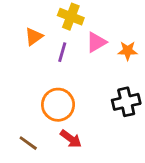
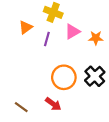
black cross: (126, 102) -> (95, 76), turned -30
orange circle: (58, 105) -> (64, 77), moved

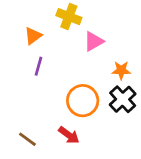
orange star: (96, 38) -> (121, 70), moved
purple line: (47, 39) -> (39, 66), moved

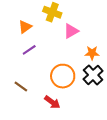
purple line: (39, 66) -> (29, 50), turned 40
brown line: (27, 139) -> (21, 86), moved

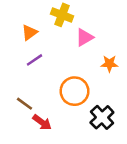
black cross: (93, 75) -> (102, 117), moved
red arrow: (52, 102) -> (42, 122), moved

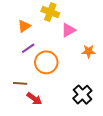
orange circle: (74, 91) -> (46, 62), moved
brown line: (25, 104) -> (20, 83), turned -32

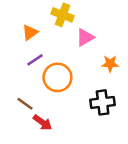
brown line: (20, 83) -> (25, 104), turned 32
black cross: (82, 95) -> (103, 102), moved, turned 36

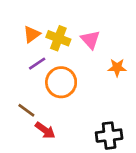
yellow cross: (62, 15) -> (58, 38), moved
pink triangle: (85, 37) -> (90, 40), turned -42
black cross: (103, 102) -> (109, 136), moved

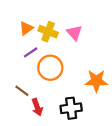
orange star: (117, 68) -> (96, 81), moved, size x1.5
red arrow: (45, 130) -> (37, 107), turned 35
black cross: (109, 136) -> (71, 108), moved

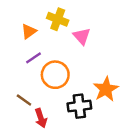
yellow cross: (48, 32) -> (58, 19), moved
orange star: (96, 81) -> (106, 89), turned -30
black cross: (71, 108) -> (79, 106), moved

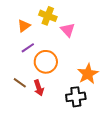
black cross: (79, 106) -> (76, 97), moved
red arrow: (41, 118) -> (39, 88), moved

